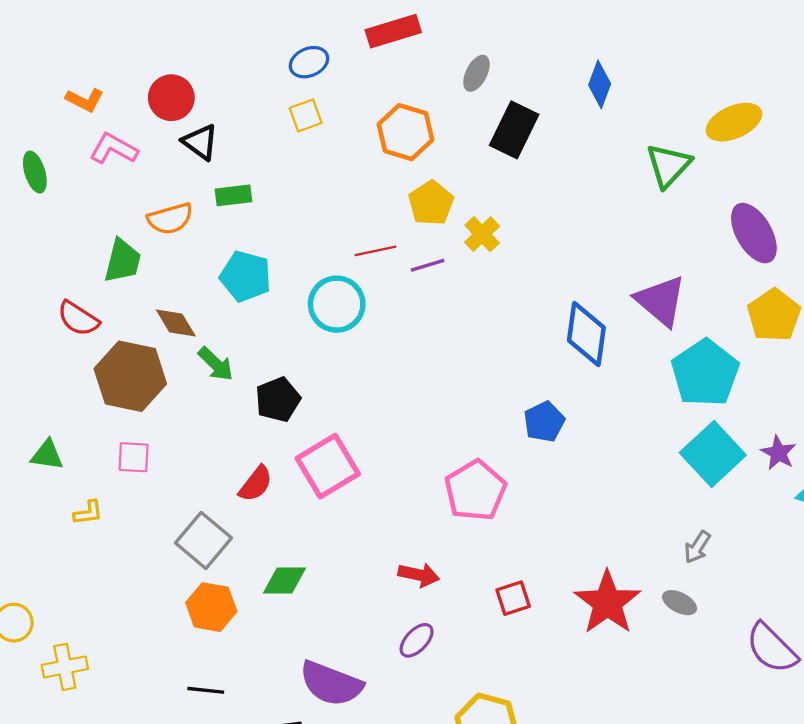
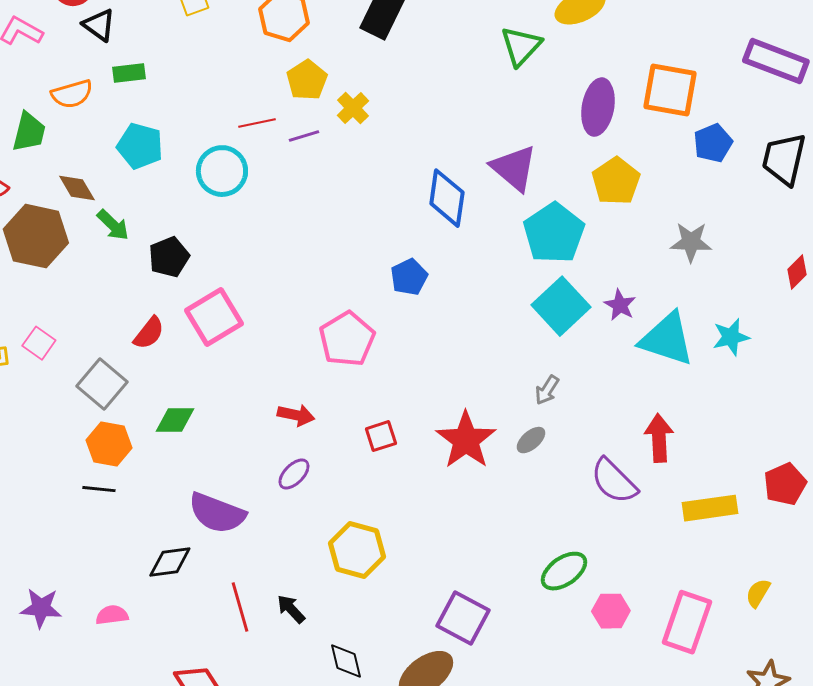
purple ellipse: (754, 233) -> (598, 107), turned 40
pink square: (134, 457) -> (39, 343), moved, turned 32
gray ellipse: (680, 603) -> (531, 440), turned -68
black line: (206, 690) -> (99, 489), moved

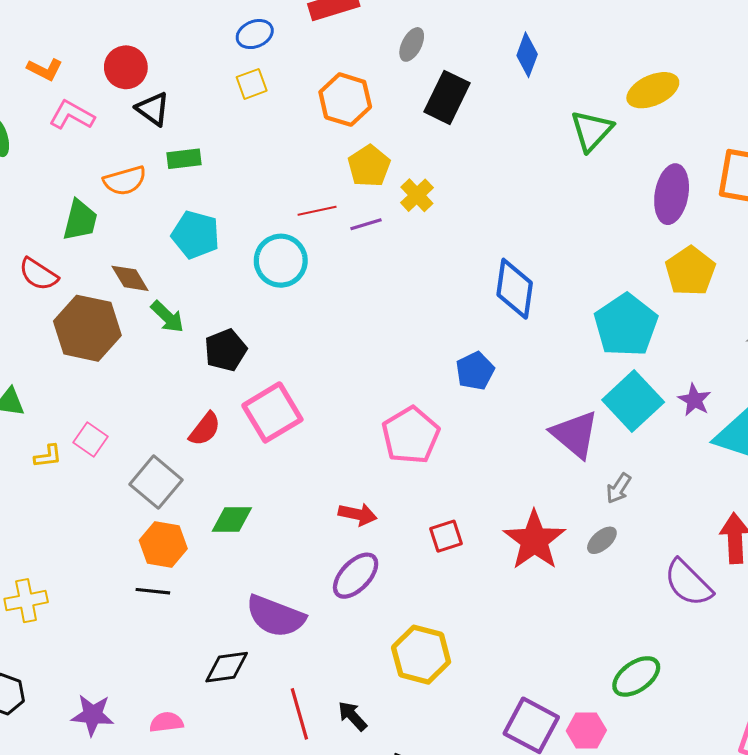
purple triangle: (514, 168) -> (575, 434), moved
purple ellipse: (294, 474) -> (356, 576), size x1.4
pink hexagon: (611, 611) -> (586, 731), moved

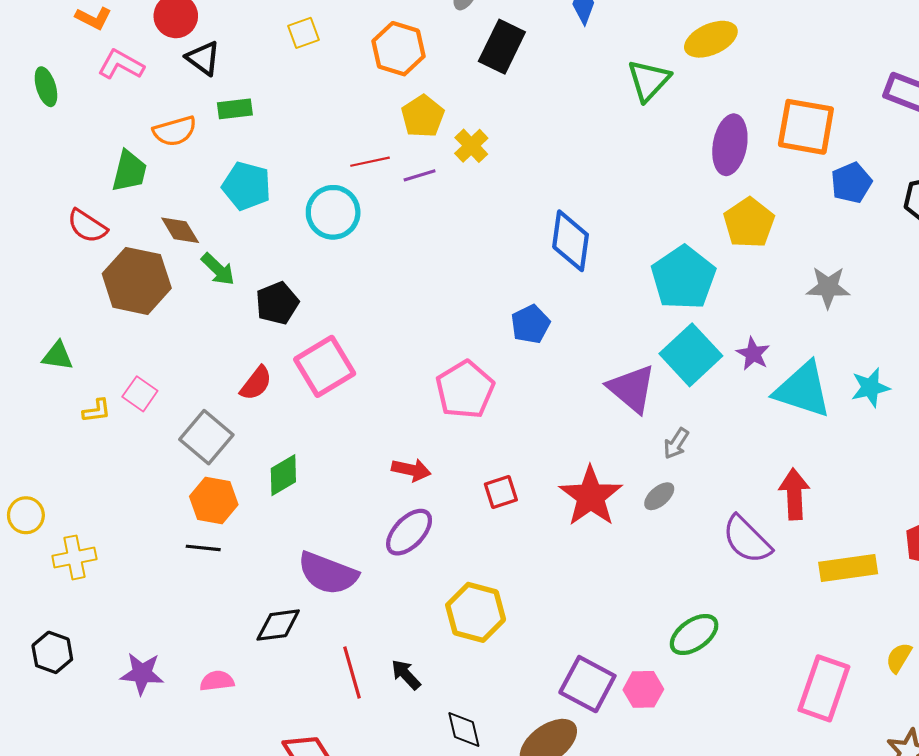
green diamond: (232, 519) -> (283, 475), turned -30

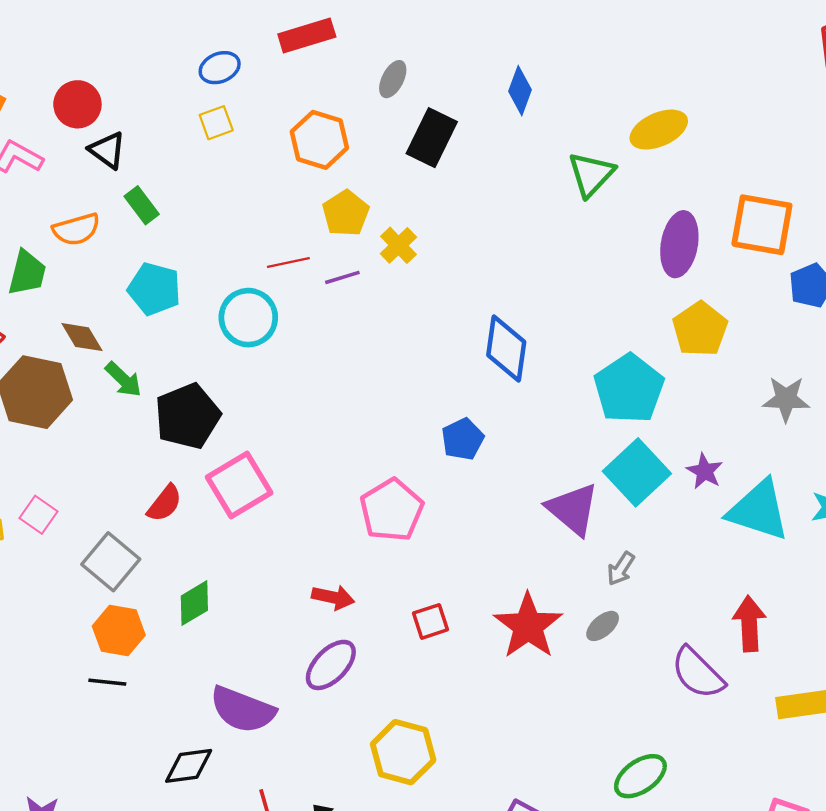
green rectangle: (235, 109) -> (142, 205), turned 60
black pentagon: (277, 303) -> (188, 416), size x1.4

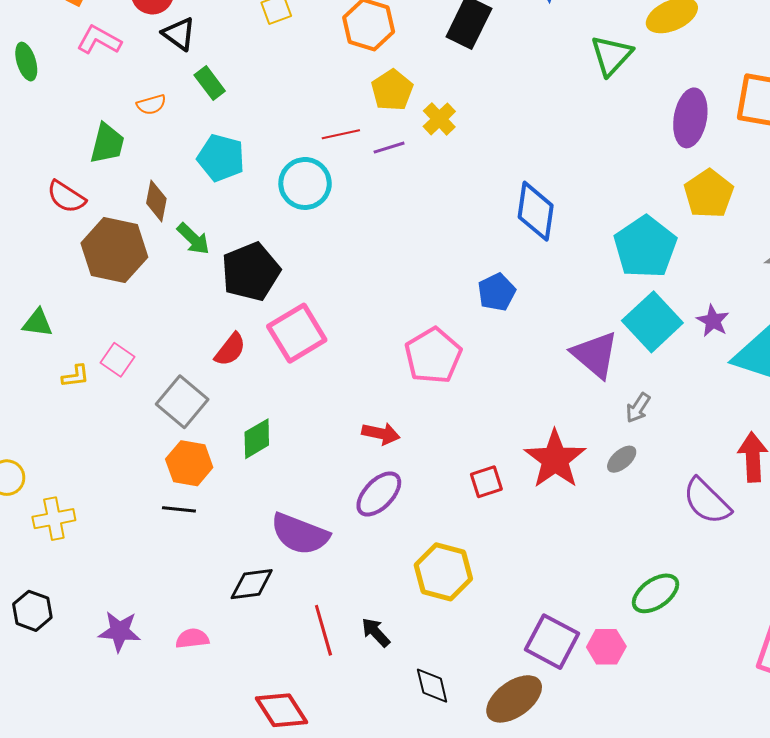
orange semicircle: (76, 229) -> (151, 105), size x0.7
brown diamond: (82, 337) -> (156, 201), turned 42
red square: (431, 621) -> (486, 482), moved

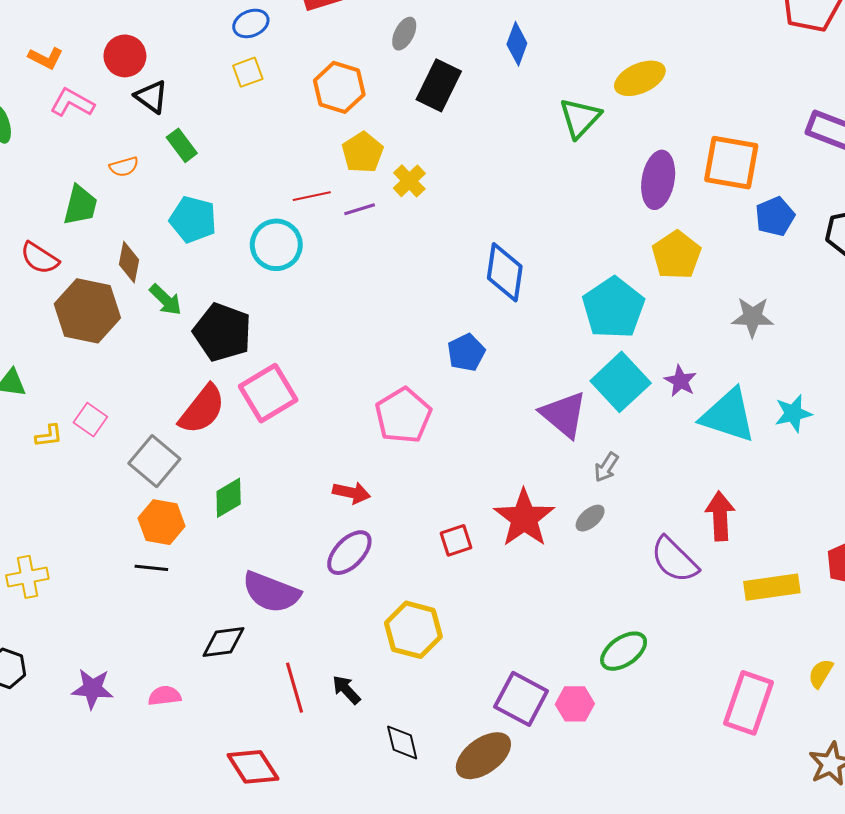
black pentagon: (251, 272) -> (222, 332), turned -30
red semicircle: (230, 349) -> (202, 409), size x1.5

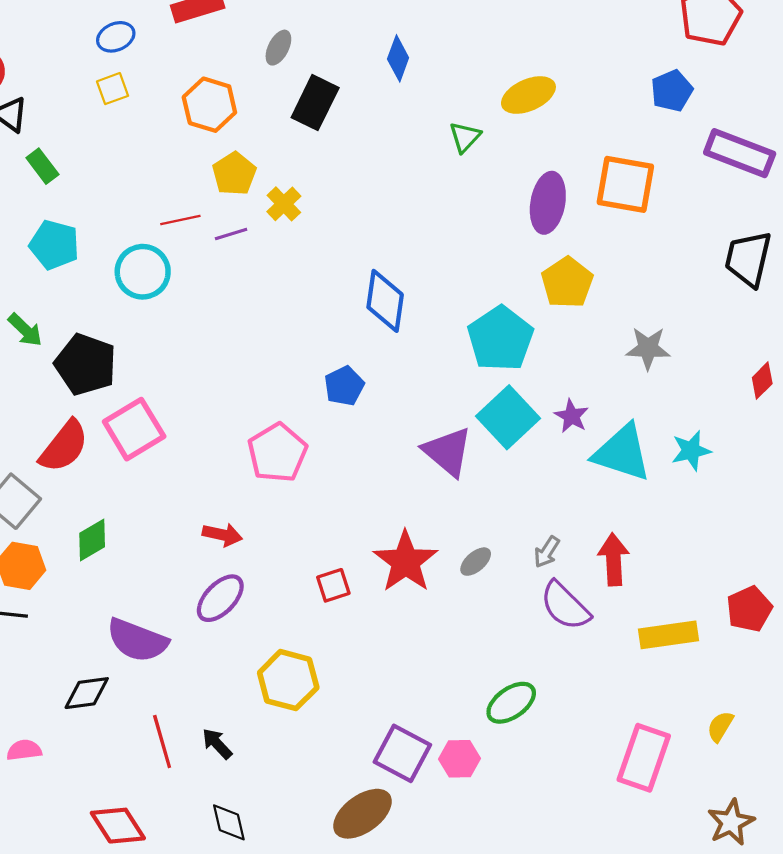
green triangle: (580, 118) -> (465, 137), size x0.7
blue pentagon: (775, 216) -> (672, 91), moved
gray arrow: (606, 467) -> (547, 552), moved
black diamond: (402, 742) -> (229, 822), moved

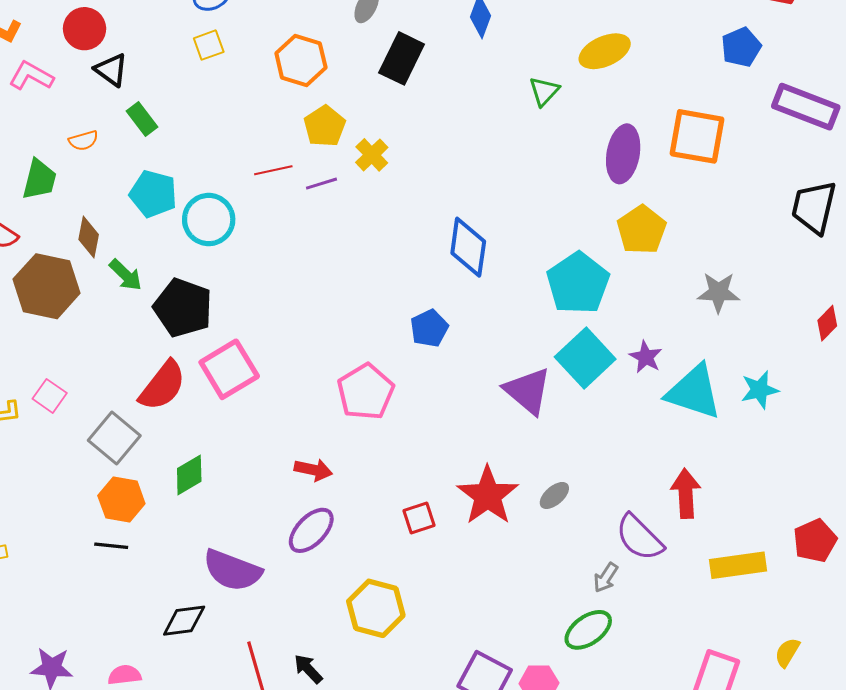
cyan circle: (143, 272) -> (209, 220), moved
gray arrow: (547, 552) -> (606, 578), moved

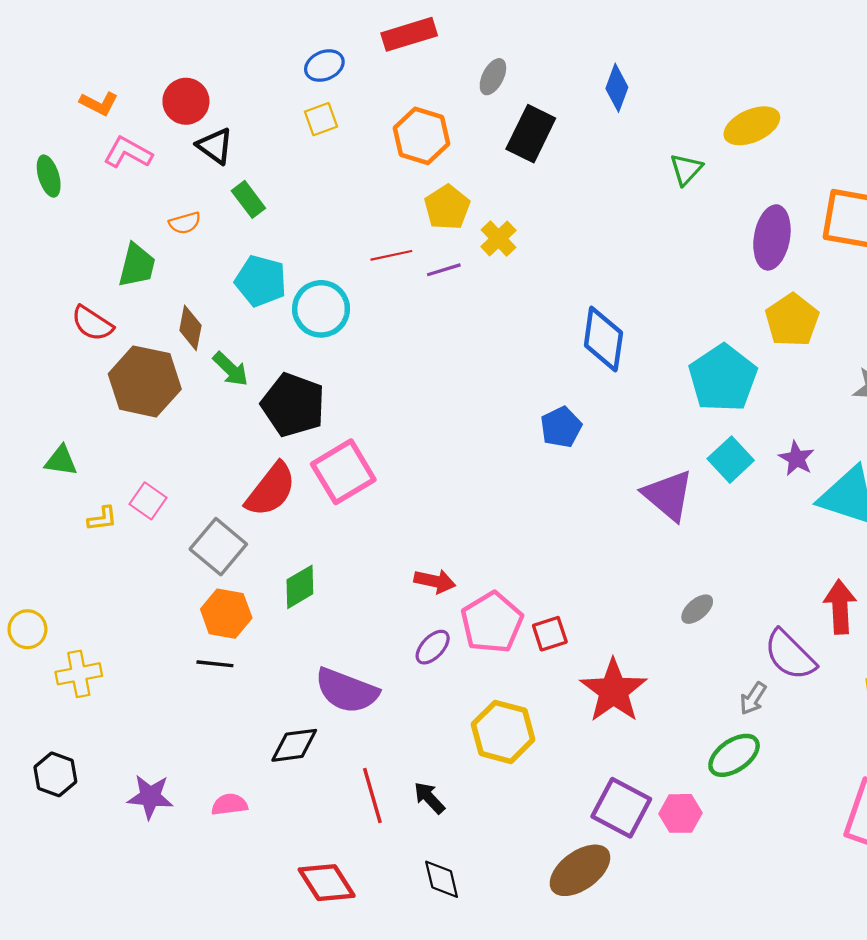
cyan square: (585, 358) -> (731, 460), size x0.7
pink pentagon: (366, 392) -> (492, 623), moved
red star: (488, 495) -> (613, 691), moved
purple ellipse: (311, 530) -> (433, 647), size x0.7

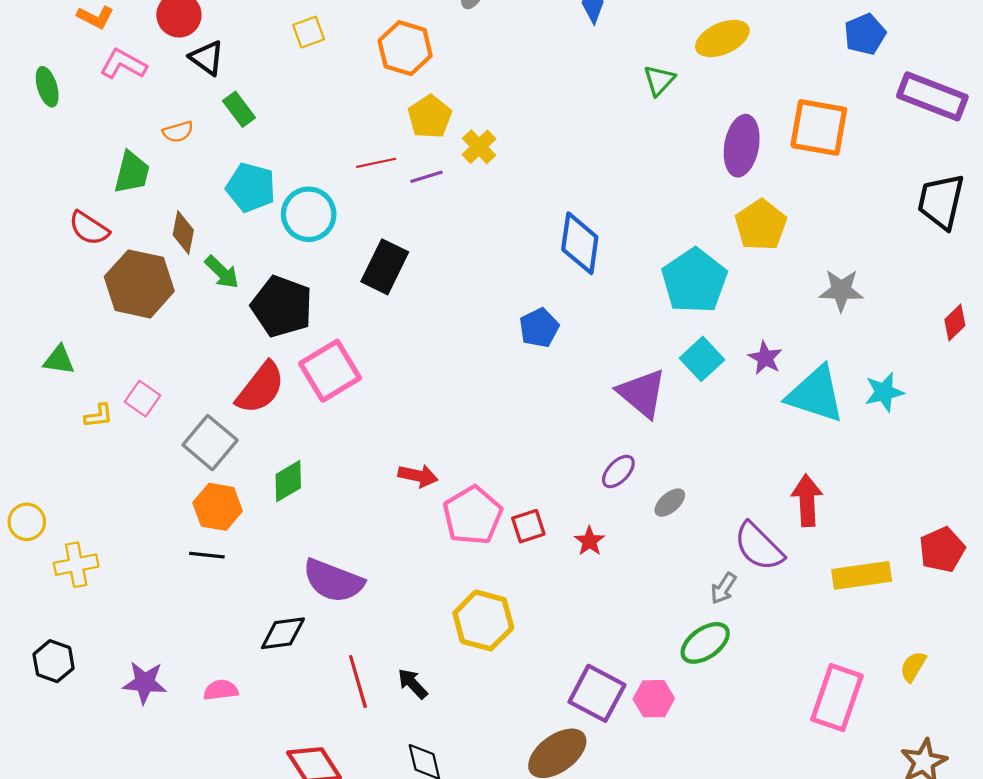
black rectangle: (531, 134) -> (385, 267), moved
purple ellipse: (433, 647) -> (618, 471), moved
red star: (613, 691) -> (589, 541), moved, size x0.5

